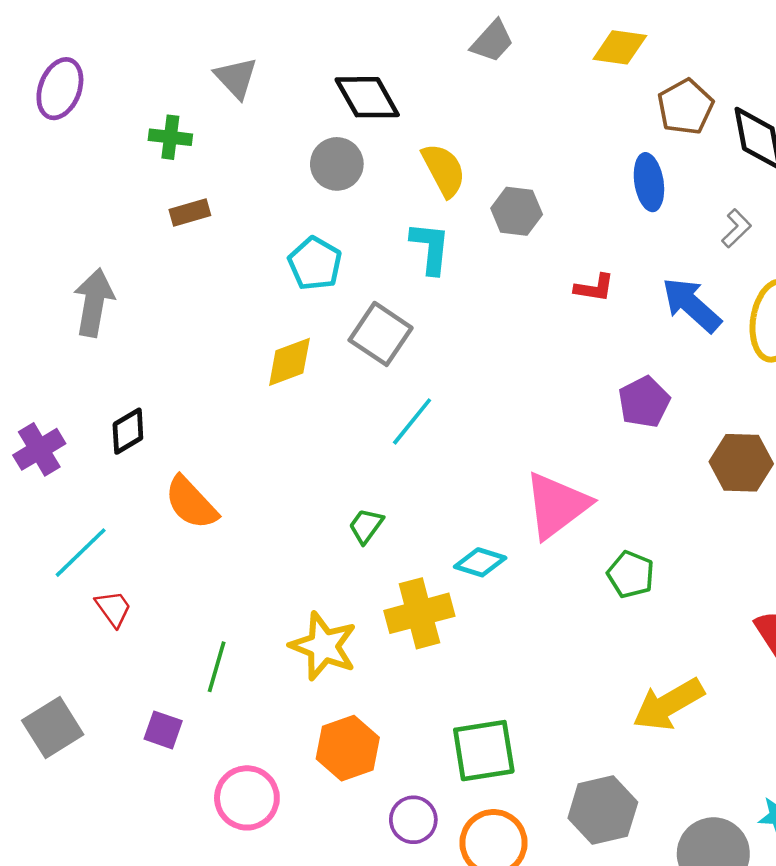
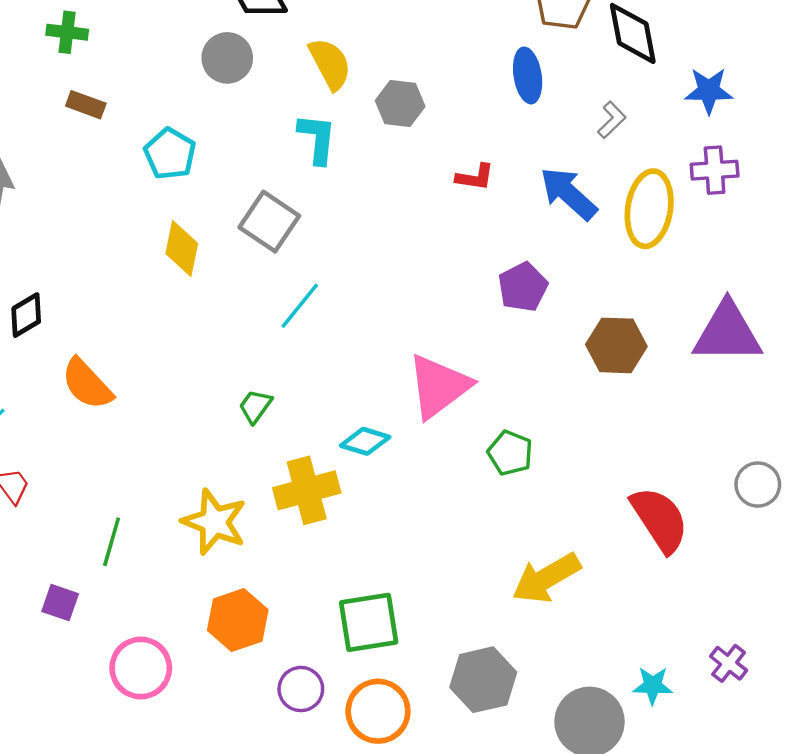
brown rectangle: (190, 213) -> (86, 105), turned 36
cyan pentagon: (315, 264) -> (170, 154), moved
yellow diamond: (289, 362) -> (182, 248), turned -58

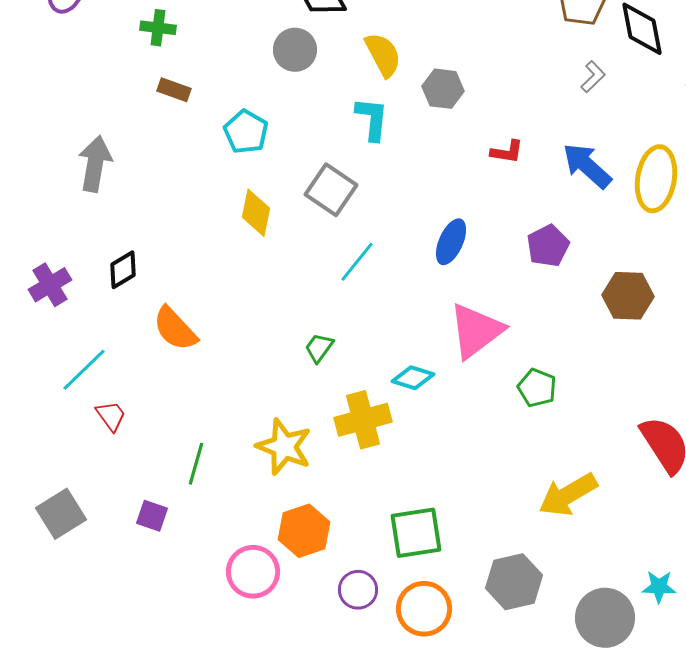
blue ellipse: (528, 75) -> (451, 242), moved, turned 33
gray L-shape: (612, 120) -> (593, 77), moved
pink circle: (141, 668) -> (253, 572), moved

